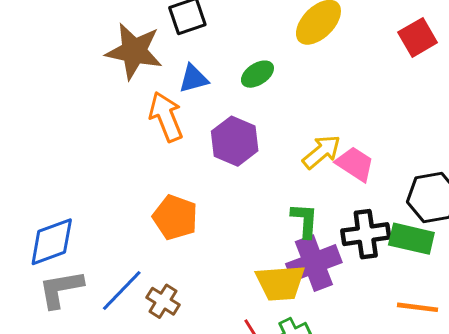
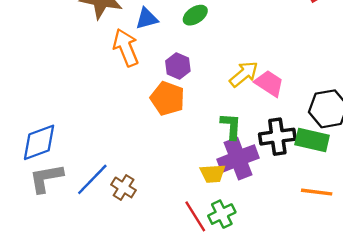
purple hexagon: (235, 141) -> (178, 66), size x0.7
orange pentagon: (175, 217) -> (167, 98), moved
yellow trapezoid: (280, 283) -> (213, 174), size x0.7

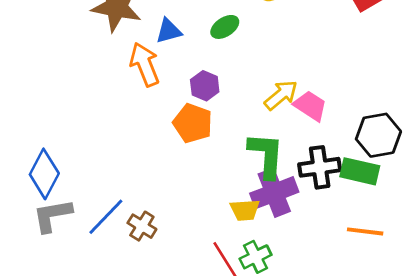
green L-shape: (231, 126) -> (266, 155), size x1.5
blue diamond: (39, 142) -> (44, 174), turned -42

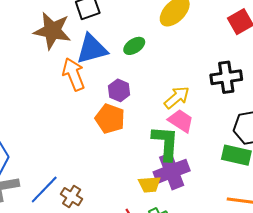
blue triangle: (169, 31) -> (92, 49), size x1.6
pink trapezoid: (310, 106) -> (181, 121), moved
black cross: (320, 167) -> (226, 77), moved

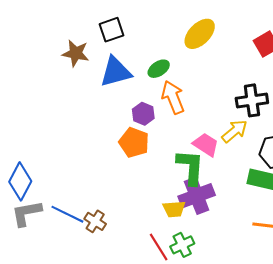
brown star: (52, 31) -> (76, 53), size x0.7
orange arrow: (74, 74) -> (173, 97), moved
yellow arrow: (177, 97) -> (235, 131), moved
blue line: (44, 190) -> (67, 214), turned 72

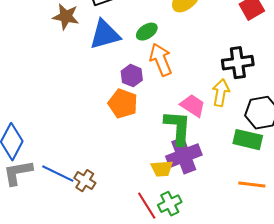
yellow arrow: (235, 131) -> (221, 93), turned -40

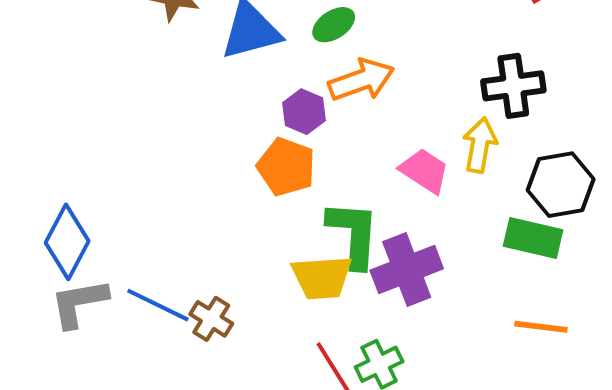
orange arrow: (161, 60) -> (361, 80), turned 92
green L-shape: (178, 128) -> (353, 234), moved
yellow trapezoid: (162, 169) -> (322, 277), moved, size x1.4

